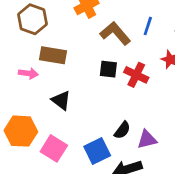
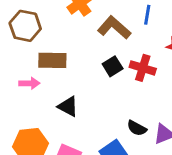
black square: (108, 69) -> (113, 66), turned -30
black semicircle: (122, 130) -> (137, 128), turned 90

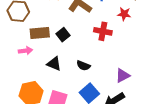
black square: (113, 66) -> (63, 35), moved
black semicircle: (137, 128) -> (83, 66), moved

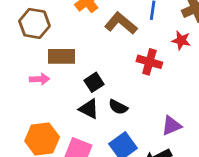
black square: (63, 35) -> (94, 82), moved
black triangle: (54, 64) -> (89, 109), moved

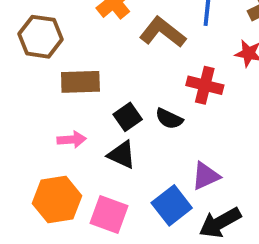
pink arrow: (40, 79) -> (72, 140), moved
black semicircle: (118, 107) -> (169, 119), moved
purple triangle: (171, 126) -> (206, 176), moved

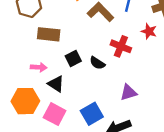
black triangle: (122, 155) -> (56, 84), moved
purple triangle: (206, 176) -> (129, 92), moved

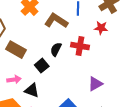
brown rectangle: (49, 34) -> (16, 50), turned 36
black semicircle: (97, 63) -> (56, 49), moved, turned 96

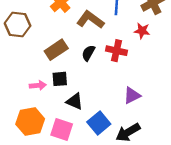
brown rectangle: (16, 50) -> (56, 50), moved, turned -66
black square: (42, 66) -> (60, 79), moved, turned 32
black triangle: (32, 90) -> (75, 101), moved

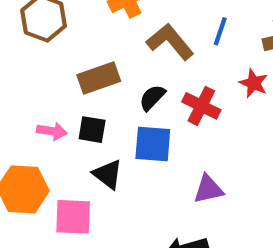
blue square: (99, 123) -> (153, 144), moved, turned 30
pink square: (62, 130) -> (73, 217), turned -30

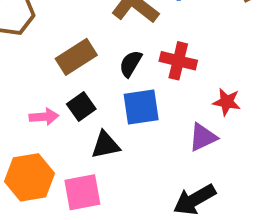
red star: (254, 83) -> (227, 102), moved
black square: (92, 130) -> (81, 107), turned -32
black triangle: (108, 174) -> (105, 145), turned -36

